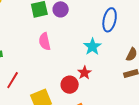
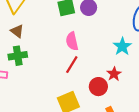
red line: (13, 80) -> (72, 65), moved

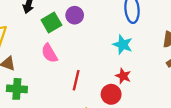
pink semicircle: (72, 41) -> (49, 53), moved
green cross: (18, 56) -> (17, 89), turned 30

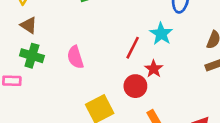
pink semicircle: (49, 53) -> (75, 57), moved
red line: (76, 80) -> (133, 48), moved

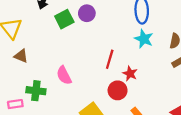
cyan star: (161, 34) -> (144, 39), moved
green cross: (32, 56) -> (36, 91), moved

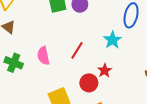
cyan star: (144, 39) -> (112, 40), moved
red line: (110, 59) -> (77, 50), moved

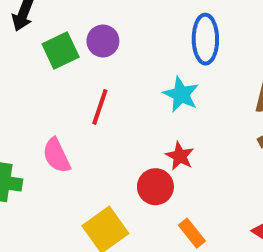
red line: (77, 50) -> (100, 107), moved

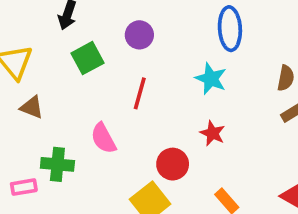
green square: (61, 50) -> (88, 58), moved
red circle: (155, 187) -> (173, 164), moved

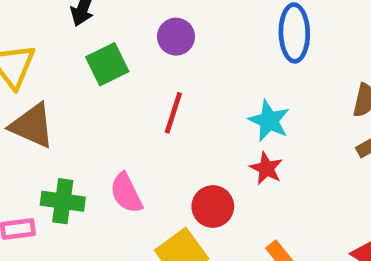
cyan star: (211, 79) -> (269, 121), moved
brown triangle: (32, 107) -> (32, 126), size x1.5
pink semicircle: (103, 138) -> (126, 193), moved

